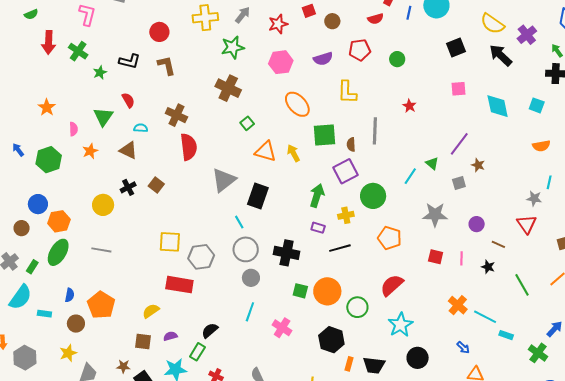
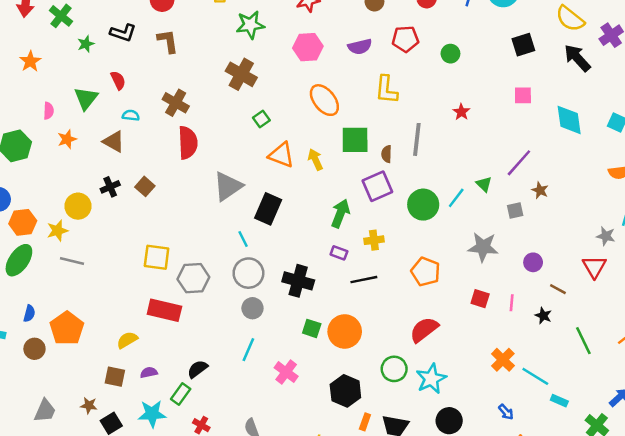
orange star: (47, 107) -> (30, 61), moved
green circle: (373, 196) -> (423, 205), moved
green circle: (357, 307) -> (394, 369), moved
yellow star: (68, 353) -> (57, 231), moved

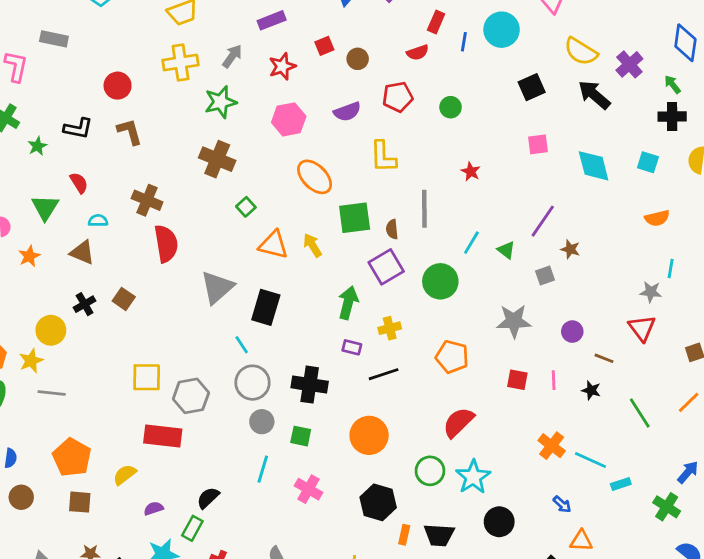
cyan line: (456, 198) -> (471, 243), moved
orange pentagon: (67, 328) -> (72, 457), moved
green square: (312, 328) -> (301, 436), moved
brown square: (115, 377) -> (80, 502), moved
cyan rectangle: (559, 401) -> (621, 484), turned -35

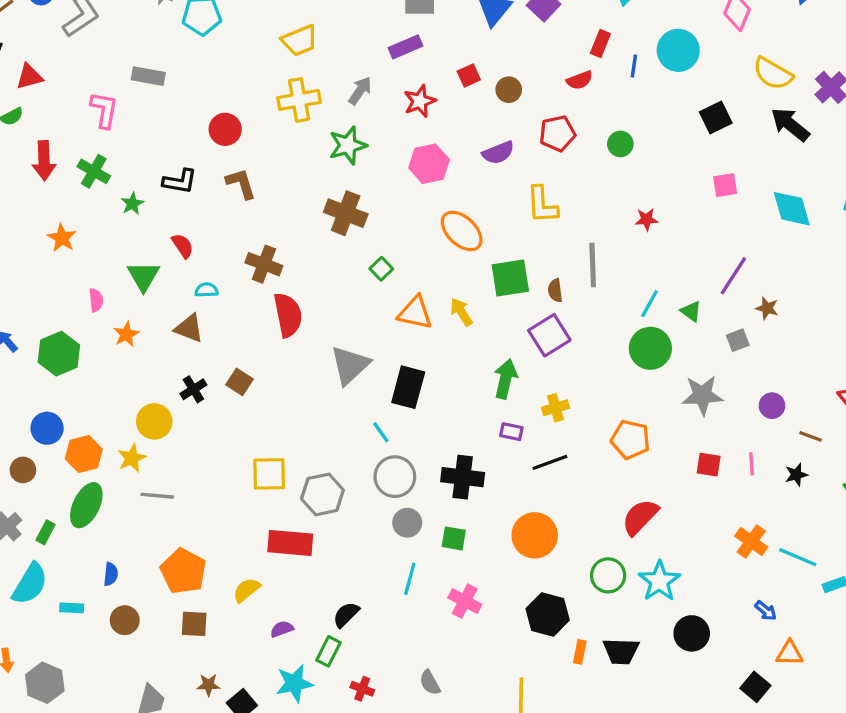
red star: (471, 172) -> (646, 219), turned -30
green circle: (440, 281) -> (650, 348), moved
black star: (591, 390) -> (796, 475), turned -30

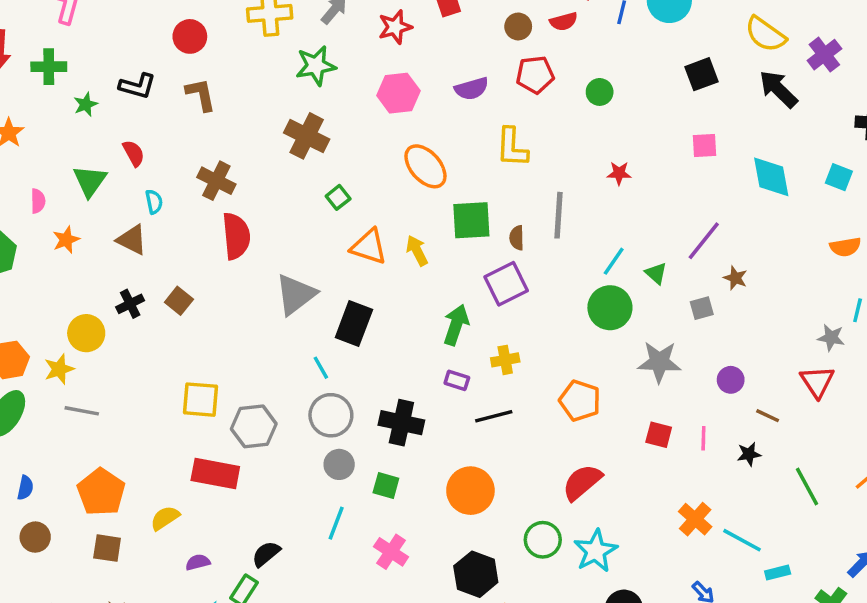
brown circle: (509, 90) -> (518, 26), moved
green cross: (94, 171) -> (49, 67), turned -36
cyan semicircle: (207, 290) -> (154, 202), turned 75

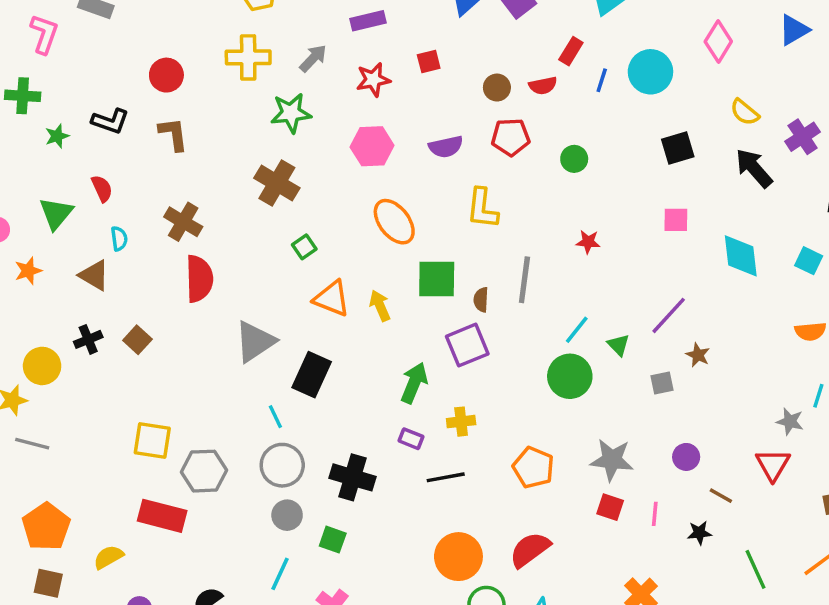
yellow semicircle: (765, 34) -> (745, 112), size x0.7
gray star: (659, 362) -> (612, 460), moved
orange circle: (470, 491) -> (458, 557), moved

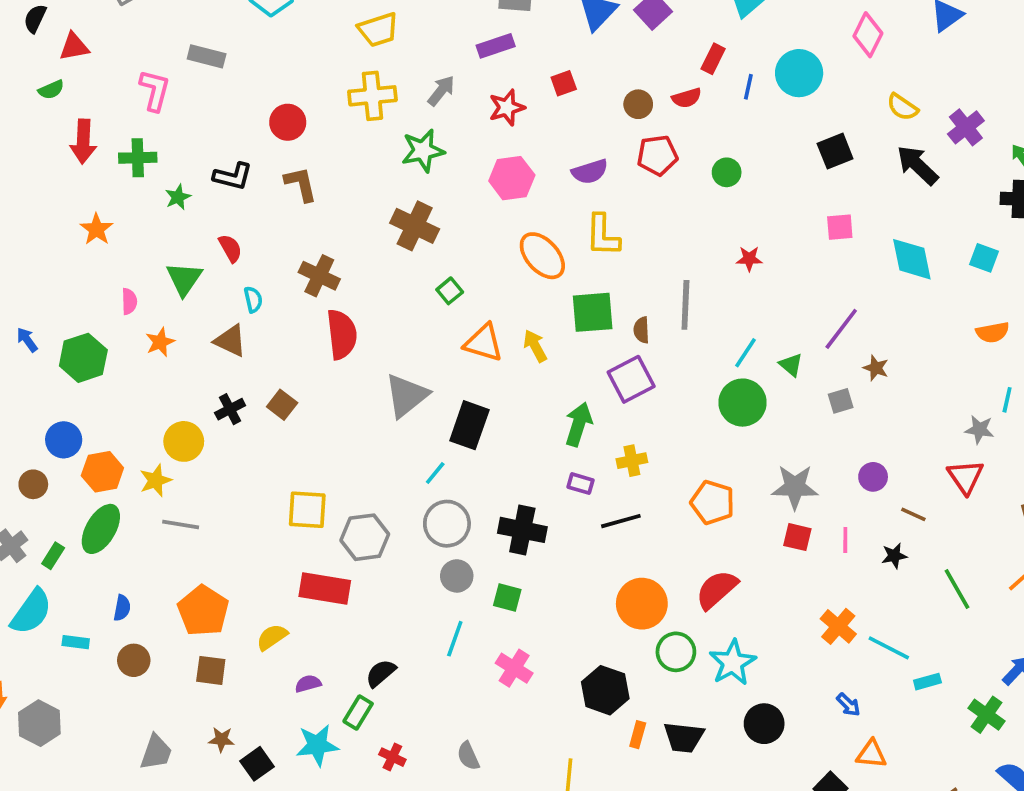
yellow L-shape: (482, 208) -> (603, 235), moved
cyan line: (275, 417) -> (435, 473), turned 70

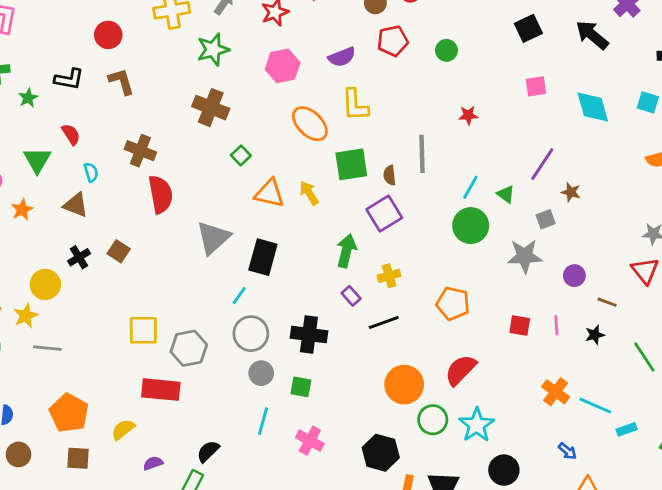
purple rectangle: (581, 484) -> (351, 296), turned 36
gray star: (795, 487) -> (525, 256), moved

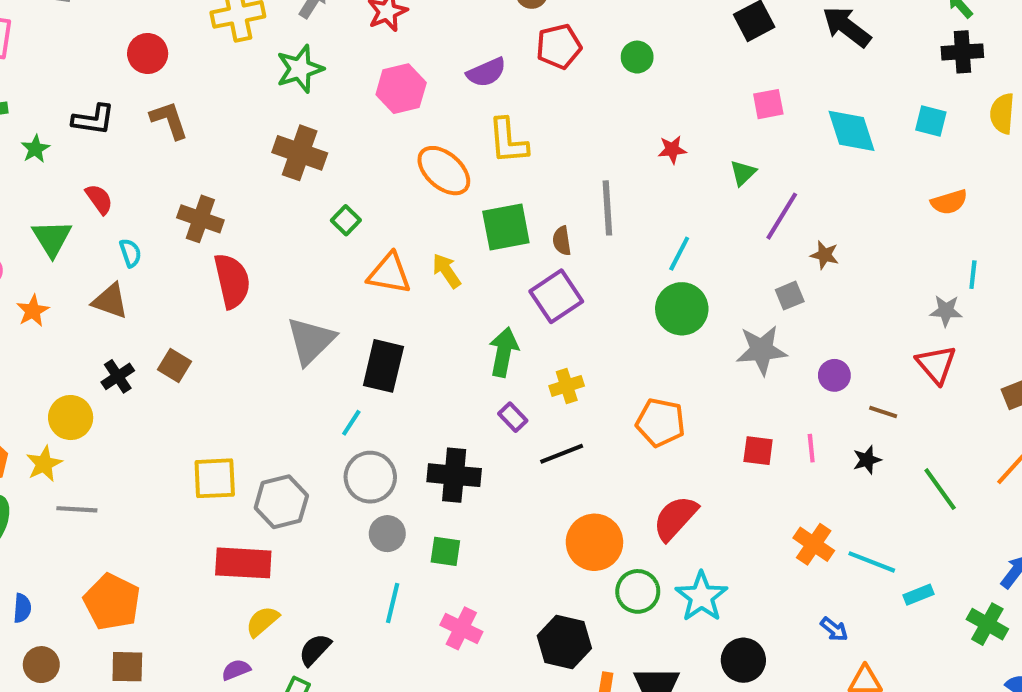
green triangle: (506, 194) -> (743, 173), moved, turned 42
yellow semicircle: (123, 429) -> (262, 621), moved

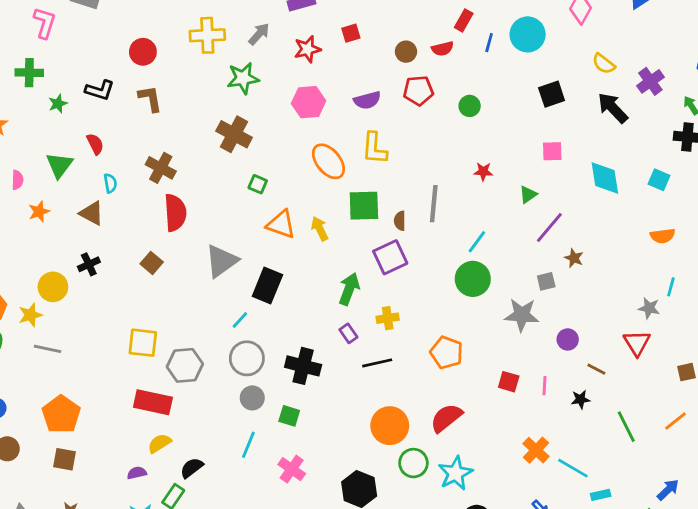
green square: (346, 220) -> (258, 184), turned -30
brown square: (175, 366) -> (152, 263), moved

